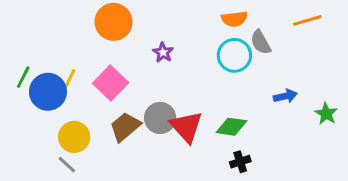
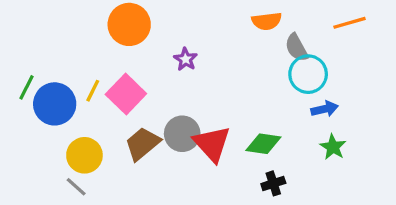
cyan circle: (234, 55) -> (308, 74), moved
yellow line: (70, 79) -> (93, 91), moved
green star: (326, 114) -> (333, 147), moved

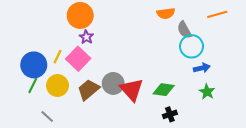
purple star: (186, 59) -> (86, 37), moved
green line: (27, 87) -> (33, 86), moved
yellow circle: (84, 155) -> (57, 86), moved

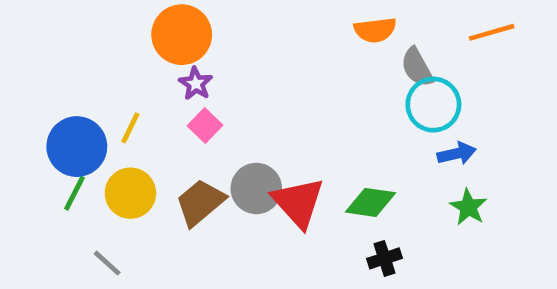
pink square: (78, 59) -> (205, 126), moved, size x0.6

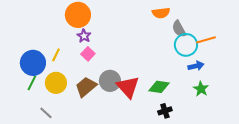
orange line: (492, 32) -> (206, 40), moved

